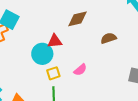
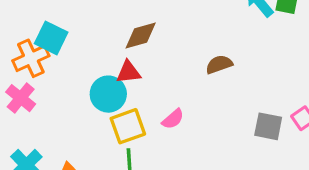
brown diamond: (77, 19) -> (141, 36), moved
yellow square: (53, 73) -> (128, 126), size x1.5

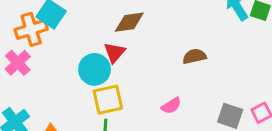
red triangle: (128, 72) -> (115, 53), turned -50
pink semicircle: (173, 119) -> (171, 106), moved

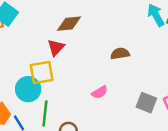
cyan circle: (95, 69) -> (28, 89), moved
yellow square: (108, 100) -> (42, 72), moved

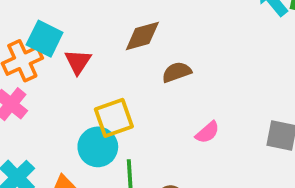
red triangle: (56, 47) -> (78, 62), moved
brown semicircle: (120, 54) -> (177, 72), moved

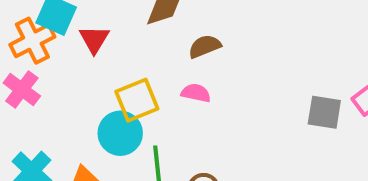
pink semicircle: (207, 132) -> (196, 93), moved, turned -125

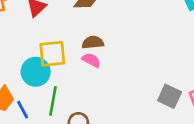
brown semicircle: (205, 46) -> (93, 42), moved

